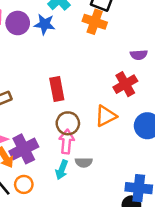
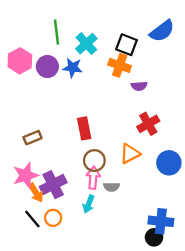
purple semicircle: (139, 55) -> (139, 86), moved
gray semicircle: (84, 162) -> (112, 187), moved

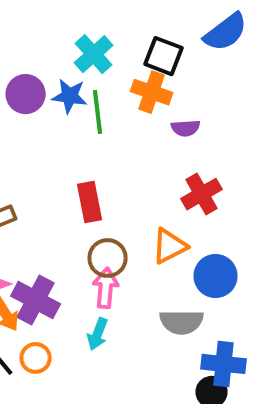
green line: (57, 32) -> (98, 112), moved
blue circle: (169, 163) -> (215, 276), moved
purple cross: (53, 185) -> (36, 300), turned -35
gray semicircle: (112, 187) -> (182, 322), moved, size x1.5

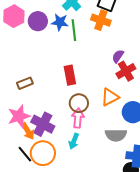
purple semicircle: (186, 128) -> (118, 56), moved, turned 128
orange circle: (36, 358) -> (43, 153), size x1.6

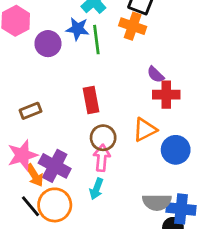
purple circle: (38, 21) -> (48, 44), moved
purple semicircle: (118, 56) -> (156, 75), turned -80
red cross: (126, 71) -> (166, 95), turned 30
gray semicircle: (116, 135) -> (157, 202), moved

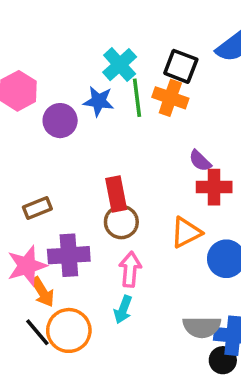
green line: (96, 40) -> (137, 98), moved
brown circle: (103, 138) -> (121, 222), moved
purple cross: (55, 166) -> (69, 255), moved, turned -32

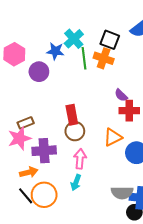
blue star: (99, 101) -> (55, 51), moved
pink star: (27, 266) -> (19, 138), moved
orange arrow: (43, 292) -> (29, 172), turned -72

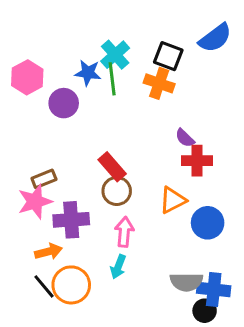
green line: (84, 58) -> (112, 79), moved
red rectangle: (72, 115) -> (112, 167), turned -30

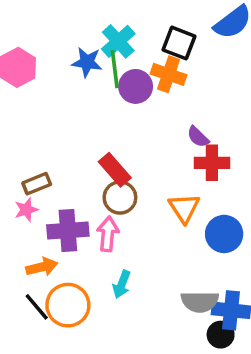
purple circle: (64, 103) -> (136, 86), moved
orange triangle: (173, 200) -> (184, 208), turned -36
pink star: (35, 202) -> (26, 210), size x0.6
pink arrow: (124, 232) -> (108, 234), moved

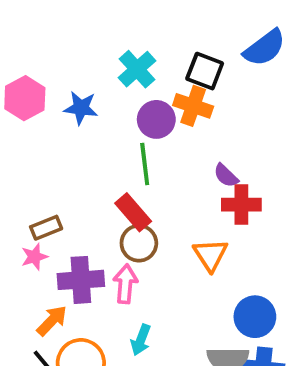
blue star: (87, 62) -> (81, 108), moved
green line: (115, 69) -> (145, 164), moved
blue circle: (224, 234) -> (255, 317), moved
orange arrow: (42, 267) -> (52, 321), turned -32

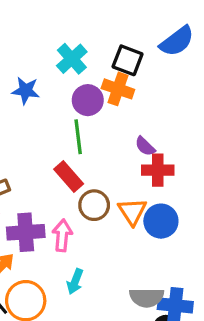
brown circle: (139, 243) -> (94, 205), moved
blue circle: (255, 317) -> (161, 221), moved

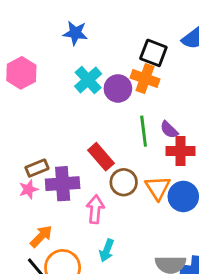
cyan cross: (72, 59) -> (88, 80), moved
blue star: (26, 91) -> (75, 33), moved
green line: (78, 137) -> (144, 131), moved
purple cross: (26, 232) -> (63, 184), moved

